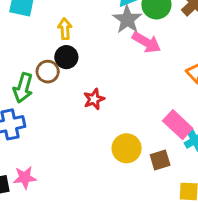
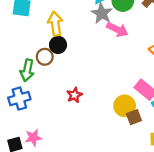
yellow arrow: (65, 29) -> (55, 24), size x1.5
red star: (94, 99) -> (74, 95), moved
yellow circle: (127, 148) -> (125, 106), moved

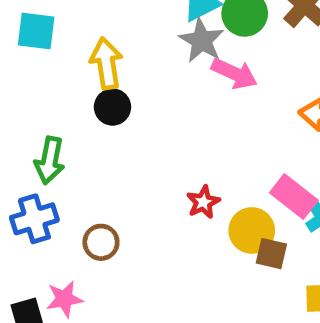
brown circle: (45, 57) -> (101, 242), moved
red star: (74, 95) -> (203, 202), moved
brown square: (134, 117) -> (271, 254), turned 35

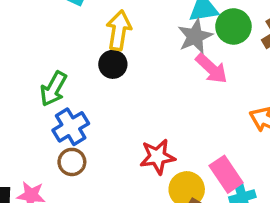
red star: (203, 202) -> (157, 157), size x1.4
blue cross: (34, 219) -> (71, 127), moved, turned -32

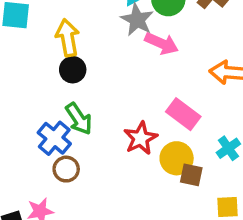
green arrow: (53, 89) -> (79, 119), moved, turned -44
pink rectangle: (226, 174) -> (183, 114), moved

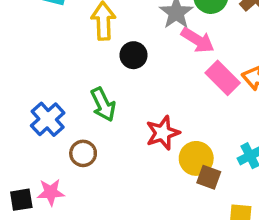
black circle: (73, 70) -> (134, 55), moved
pink rectangle: (183, 114) -> (223, 78), moved
blue cross: (54, 138) -> (48, 119), moved

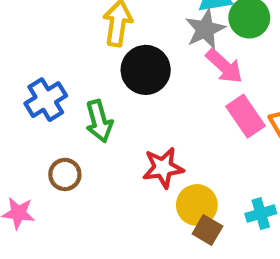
black circle: (134, 55) -> (146, 70), size x1.5
blue cross: (48, 119) -> (46, 100), moved

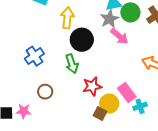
pink rectangle: (245, 116) -> (127, 93), moved
green arrow: (99, 121) -> (72, 64), moved
brown square: (207, 230) -> (100, 113), moved

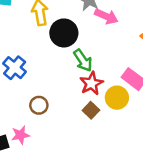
green arrow: (72, 64) -> (83, 60), moved
brown square: (100, 113) -> (91, 110), moved, turned 32

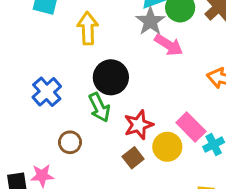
black circle: (64, 33) -> (111, 77), moved
green arrow: (83, 60) -> (99, 107), moved

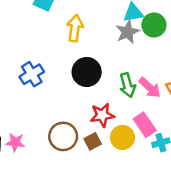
pink arrow: (169, 45) -> (150, 88), moved
green arrow: (99, 107) -> (127, 85), moved
brown circle: (70, 142) -> (63, 136), moved, size x1.5

